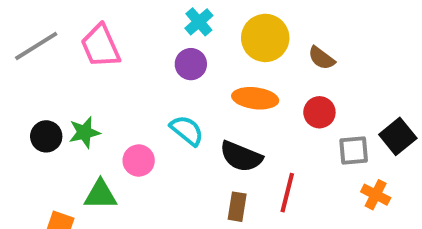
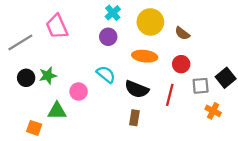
gray line: (36, 46) -> (20, 42), moved
red line: (287, 193) -> (170, 95), moved

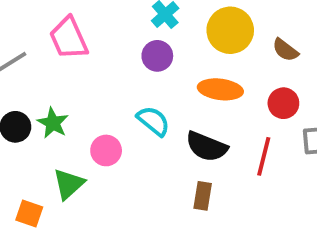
green star: (48, 76) -> (53, 123), turned -30
green triangle: (57, 111) -> (69, 184), turned -42

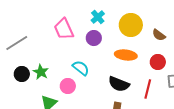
pink trapezoid: (69, 38) -> (64, 29), moved
cyan semicircle: (153, 121) -> (81, 68), moved

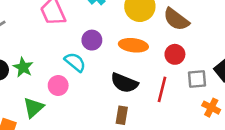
brown semicircle: (159, 35) -> (176, 19), size x1.5
purple circle: (94, 38) -> (92, 40), moved

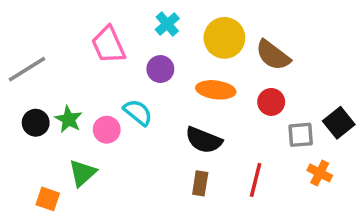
purple circle: (92, 40) -> (160, 69), moved
pink circle: (58, 85) -> (107, 130), moved
red line: (162, 89) -> (256, 180), moved

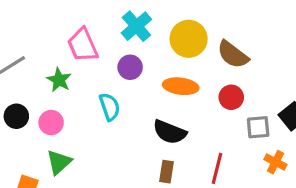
cyan cross: (167, 24) -> (136, 26), size x1.4
cyan semicircle: (138, 112) -> (110, 107), turned 32
green star: (69, 119) -> (59, 80), moved
pink circle: (107, 130) -> (51, 123), moved

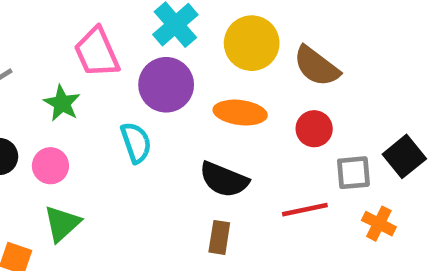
purple circle: (130, 67) -> (166, 85), size x1.5
red line: (217, 168) -> (305, 210), moved, turned 64

